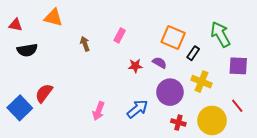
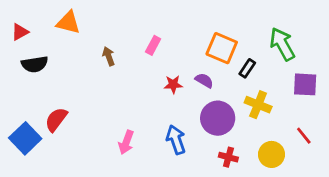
red triangle: (16, 25) -> (20, 32), turned -40
blue arrow: (137, 109) -> (176, 140), turned -70
yellow circle: (212, 120) -> (271, 154), size x0.7

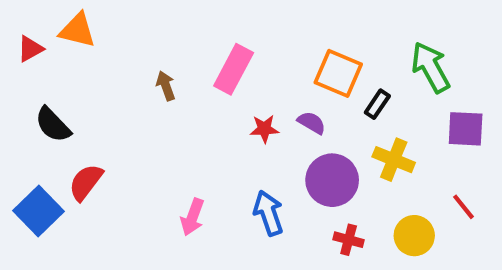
orange triangle: (68, 23) -> (77, 30), moved
pink rectangle: (153, 45) -> (234, 69), size x1.6
black semicircle: (35, 64) -> (53, 125), moved, turned 55

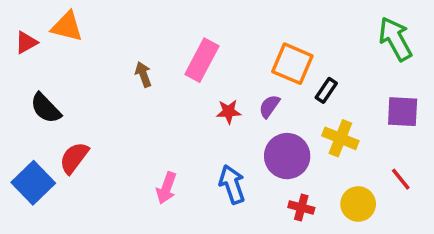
green arrow: (431, 67) -> (395, 39), moved
purple semicircle: (312, 123) -> (269, 106), turned -85

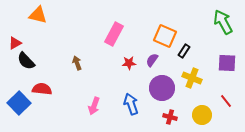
red triangle: (26, 42) -> (15, 43), moved
brown arrow: (143, 74) -> (77, 63), moved
red semicircle: (74, 158) -> (42, 89), turned 60

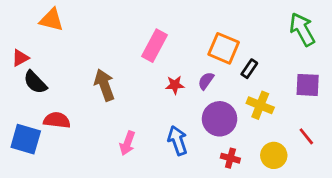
brown arrow: (77, 63) -> (104, 85), size x1.6
blue square: (19, 103) -> (26, 139), turned -30

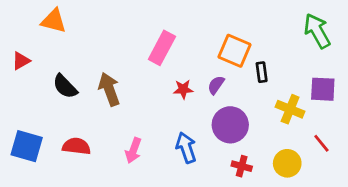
black rectangle: (249, 69) -> (262, 72), turned -42
black semicircle: (35, 82) -> (65, 86), moved
yellow cross: (260, 105) -> (290, 109), moved
red semicircle: (57, 120) -> (76, 146), moved

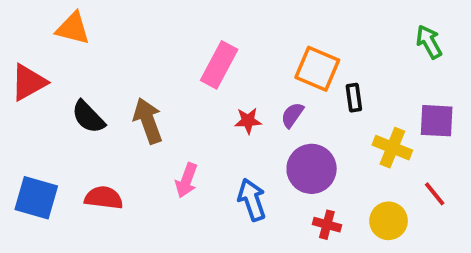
green arrow: (317, 31) -> (429, 42), size x0.7
red triangle: (21, 61) -> (29, 82), size x1.5
pink arrow: (133, 150) -> (186, 180), moved

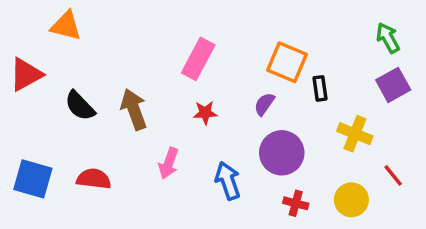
red star: (248, 121) -> (205, 113), moved
purple square: (437, 121) -> (393, 85), moved, turned -32

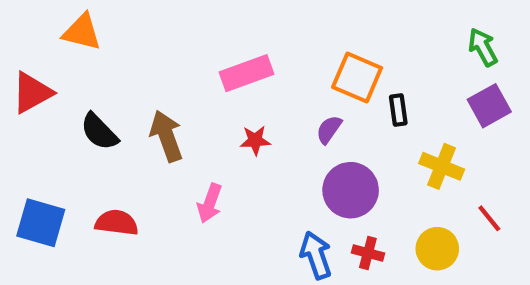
pink rectangle: (198, 59) -> (247, 73), turned 42
blue arrow: (228, 181) -> (316, 255), moved

